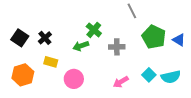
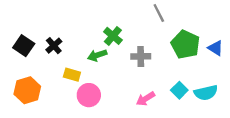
yellow rectangle: (51, 62) -> (72, 75), moved

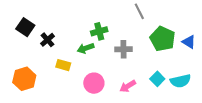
green cross: (113, 36) -> (99, 31), turned 35
black square: (24, 46) -> (25, 27), moved
pink circle: (89, 95) -> (94, 83), moved

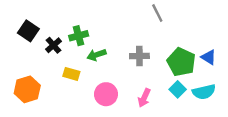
green cross: (99, 31) -> (79, 36), moved
green pentagon: (163, 39) -> (181, 62), moved
blue triangle: (189, 42) -> (209, 57), moved
pink arrow: (128, 86) -> (144, 98), turned -35

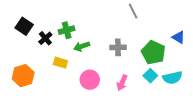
blue triangle: (209, 57) -> (179, 37), moved

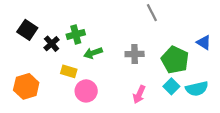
pink circle: (90, 80) -> (86, 91), moved

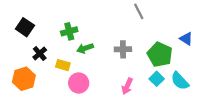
black cross: (52, 44) -> (40, 54), moved
cyan semicircle: (197, 89) -> (180, 81), turned 60

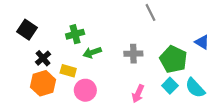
orange hexagon: (24, 79) -> (43, 83), moved

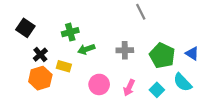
blue triangle: (202, 42) -> (192, 53), moved
cyan square: (170, 86) -> (157, 90), moved
pink circle: (85, 90) -> (99, 84), moved

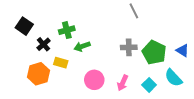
gray cross: (125, 50) -> (129, 47), moved
black cross: (40, 55) -> (44, 44), moved

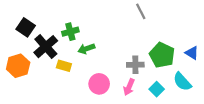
black cross: (44, 44) -> (46, 47), size x1.6
gray cross: (129, 47) -> (135, 65), moved
orange hexagon: (38, 74) -> (18, 66), moved

